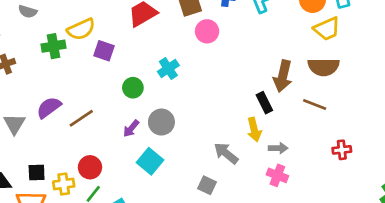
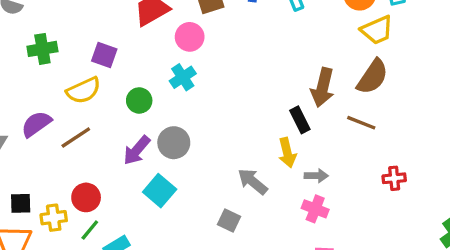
yellow semicircle: (81, 29) -> (84, 90), moved
pink circle: (207, 31) -> (190, 37), moved
brown semicircle: (324, 67) -> (373, 77), turned -56
purple arrow: (131, 128) -> (137, 150), size x1.4

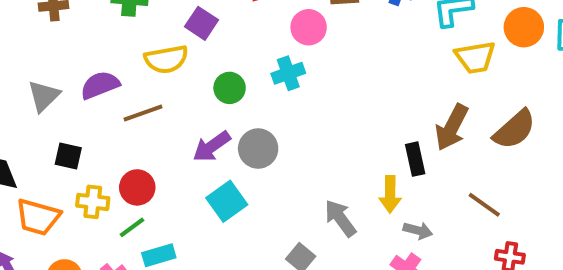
yellow trapezoid: (377, 30) -> (475, 57), moved
brown line: (361, 123) -> (484, 205), moved
black square: (21, 203) -> (68, 156), moved

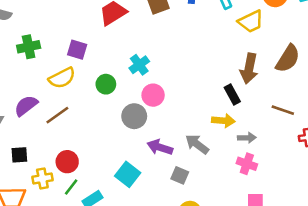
pink circle: (309, 27) -> (153, 95), moved
purple arrow: (212, 146) -> (160, 147), moved, turned 70
yellow arrow: (390, 194) -> (223, 121), turned -70
cyan square: (227, 201) -> (128, 174), moved

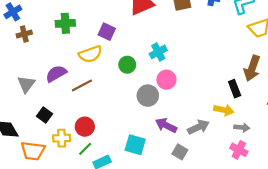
gray arrow: (197, 144) -> (198, 127), turned 110
black square: (19, 155) -> (45, 115), turned 32
cyan square: (128, 174) -> (135, 145), turned -30

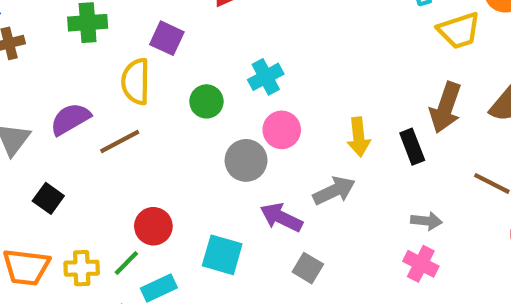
yellow semicircle: (90, 54) -> (136, 81), turned 110
yellow arrow: (224, 110) -> (359, 137), moved, turned 72
red circle: (85, 127) -> (153, 226), moved
gray arrow: (198, 127) -> (334, 191), moved
yellow cross: (62, 138) -> (82, 268), moved

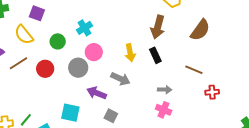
yellow semicircle: (136, 81) -> (24, 35), turned -35
brown arrow: (446, 108) -> (158, 27), moved
gray arrow: (334, 191) -> (120, 79), turned 54
red circle: (153, 226) -> (45, 69), moved

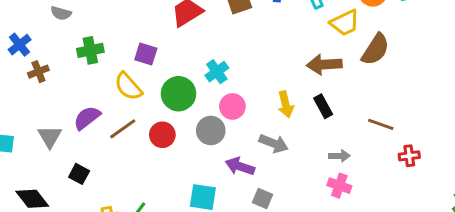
brown arrow: (158, 27) -> (324, 64), turned 75
brown semicircle: (200, 30) -> (375, 49), moved
green circle: (58, 41) -> (179, 94), size x1.5

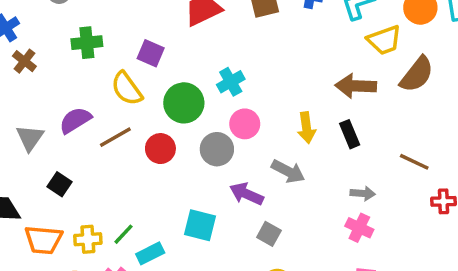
brown cross: (38, 72) -> (24, 61), turned -36

